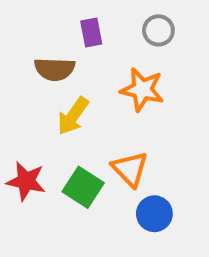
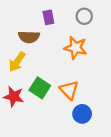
yellow arrow: (73, 116) -> (17, 62), moved
green square: (83, 187) -> (40, 88), moved

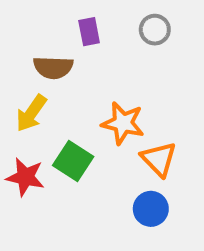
orange star: (76, 48) -> (123, 123), moved
orange triangle: (69, 90) -> (159, 159), moved

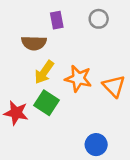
yellow arrow: (31, 113) -> (44, 72), moved
orange triangle: (159, 159) -> (114, 86), moved
blue circle: (151, 209) -> (96, 145), moved

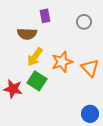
gray circle: (99, 19) -> (84, 22), moved
orange star: (78, 79) -> (62, 62), turned -30
blue circle: (96, 145) -> (90, 114), moved

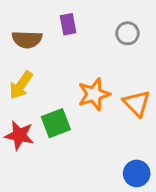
brown semicircle: (27, 34) -> (27, 39), moved
yellow arrow: (35, 57) -> (21, 85), moved
green square: (37, 81) -> (56, 123), turned 36

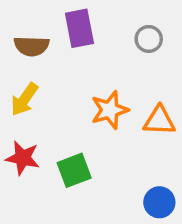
purple rectangle: (68, 24) -> (79, 28), size x1.5
orange triangle: (137, 103) -> (159, 121), turned -44
green square: (56, 123) -> (74, 170), moved

